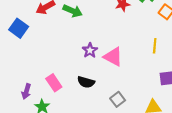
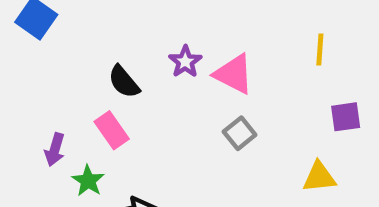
black semicircle: (86, 82) -> (124, 82), moved, turned 35
gray square: (118, 99) -> (240, 133), moved

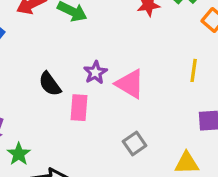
pink rectangle: (112, 130) -> (79, 108), moved, turned 35
gray square: (240, 133) -> (135, 144), moved

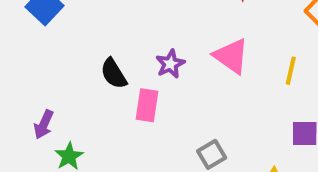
pink triangle: (130, 84) -> (231, 56), moved

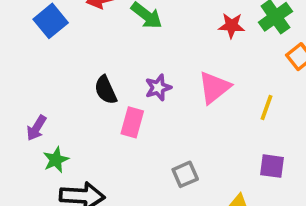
pink triangle: (231, 56) -> (214, 87), turned 39

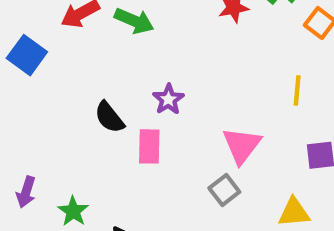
pink triangle: (214, 87) -> (242, 145), moved
purple arrow: (36, 128) -> (26, 192), moved

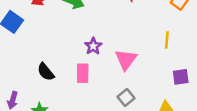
black semicircle: (109, 117) -> (46, 72), moved
pink triangle: (242, 145) -> (126, 60), moved

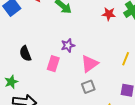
gray square: (126, 98) -> (88, 87), moved

